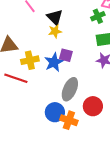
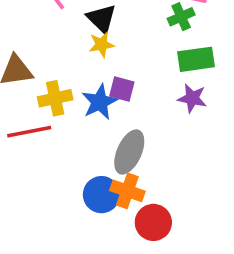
red line: (16, 78) -> (29, 132), turned -30
red circle: (93, 106) -> (153, 222), moved
orange cross: (69, 120) -> (127, 191), moved

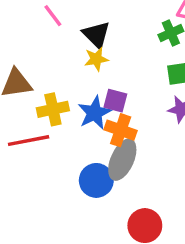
orange cross: (127, 191) -> (121, 130), moved
blue circle: (101, 195) -> (96, 180), moved

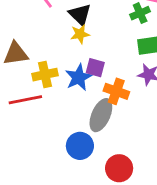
orange cross: (121, 130) -> (116, 91), moved
blue circle: (96, 180) -> (80, 146), moved

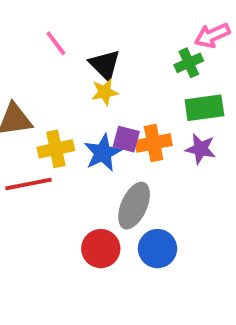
orange cross: (116, 91) -> (154, 143), moved, turned -30
blue circle: (80, 146) -> (158, 249), moved
red circle: (119, 168) -> (101, 249), moved

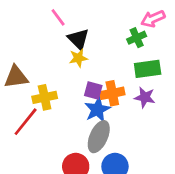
pink line: (56, 43) -> (58, 17), moved
blue star: (103, 153) -> (97, 110), moved
red line: (28, 184) -> (26, 122), turned -40

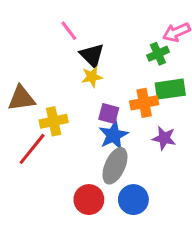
orange cross: (112, 93) -> (144, 103), moved
purple star: (145, 97) -> (164, 138), moved

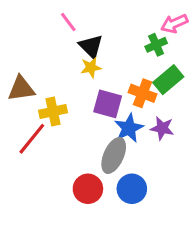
green rectangle: (170, 89) -> (168, 80), turned -32
orange cross: (144, 103) -> (142, 93), turned 32
purple square: (109, 114) -> (108, 104), size x1.4
blue star: (113, 135) -> (129, 128), moved

